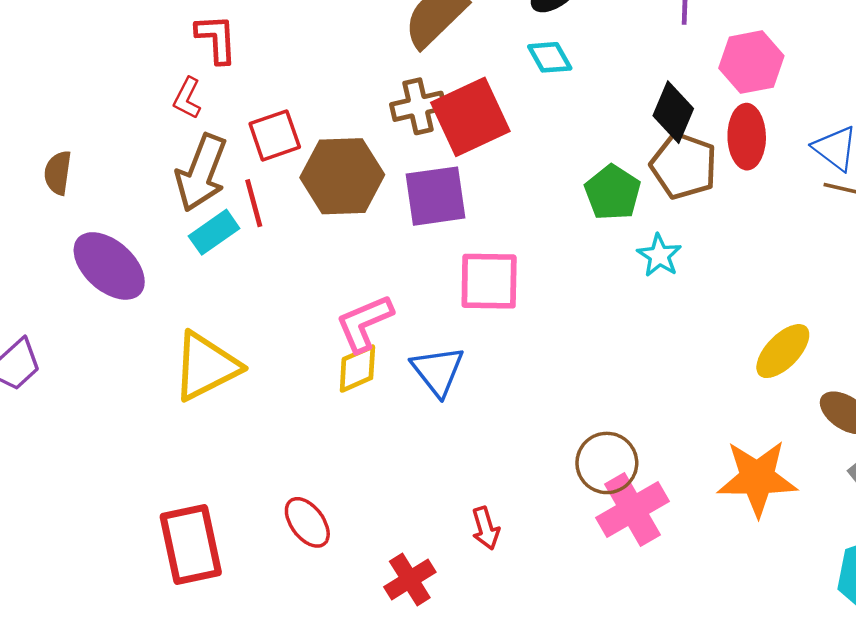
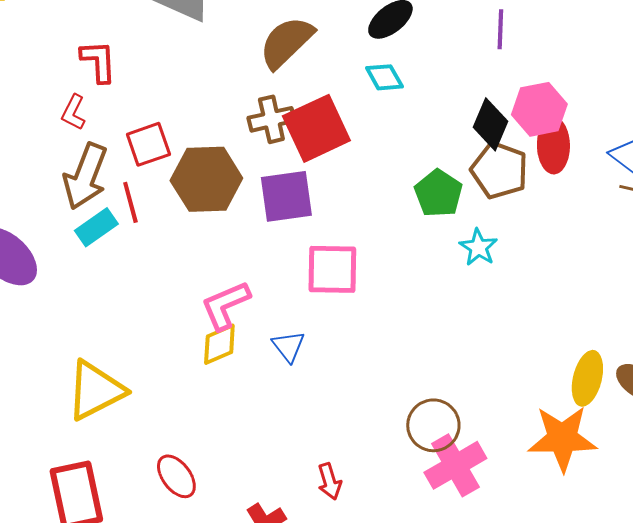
pink hexagon: (751, 62) -> (539, 109), moved
yellow ellipse: (783, 351) -> (587, 378), moved, turned -30
yellow triangle: (206, 366) -> (95, 390), moved
blue triangle: (438, 371) -> (288, 346), size x0.7

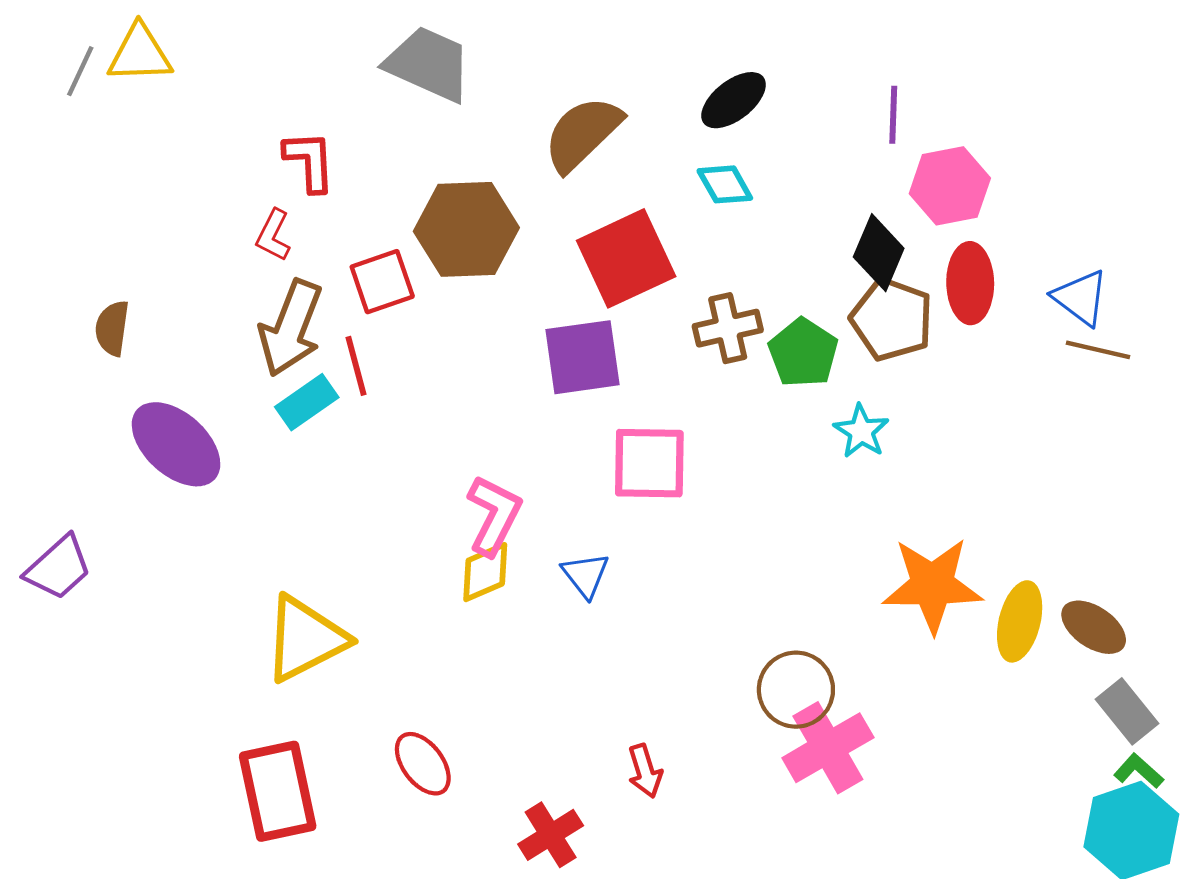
pink hexagon: (539, 109) -> (950, 186), moved
brown cross: (271, 119) -> (728, 328), moved
brown hexagon: (206, 179) -> (466, 229), moved
pink L-shape: (225, 305) -> (494, 515), turned 140
orange star: (562, 438) -> (932, 585), moved

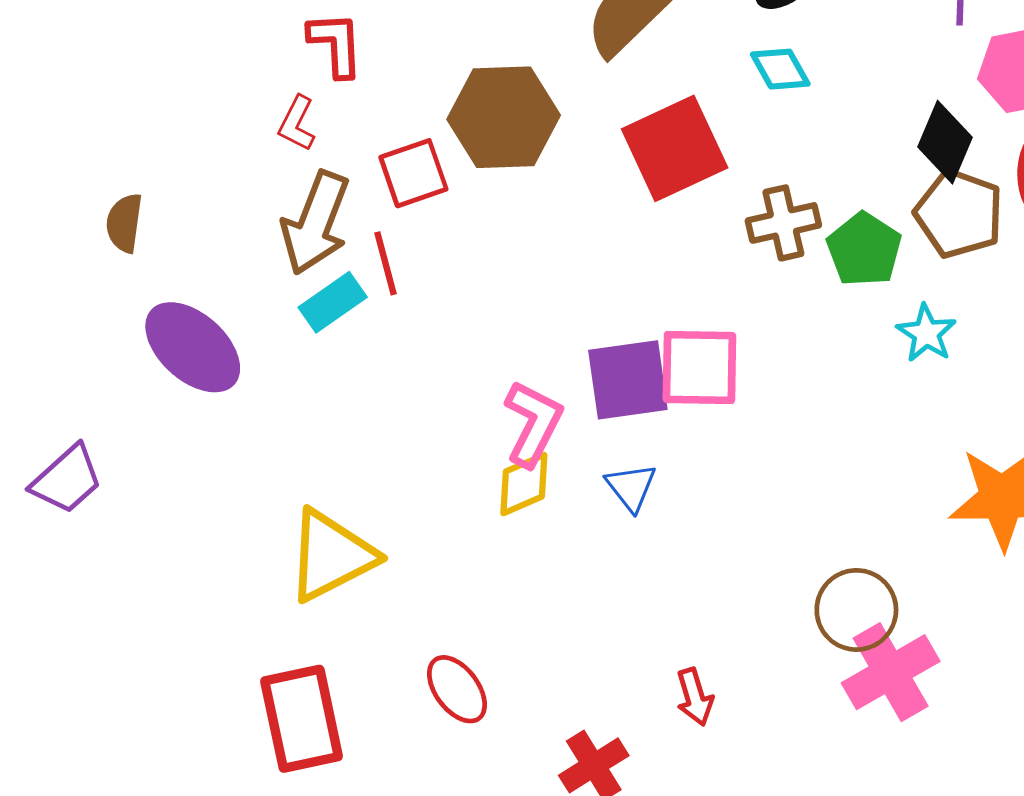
purple square: (583, 357) -> (628, 380), moved

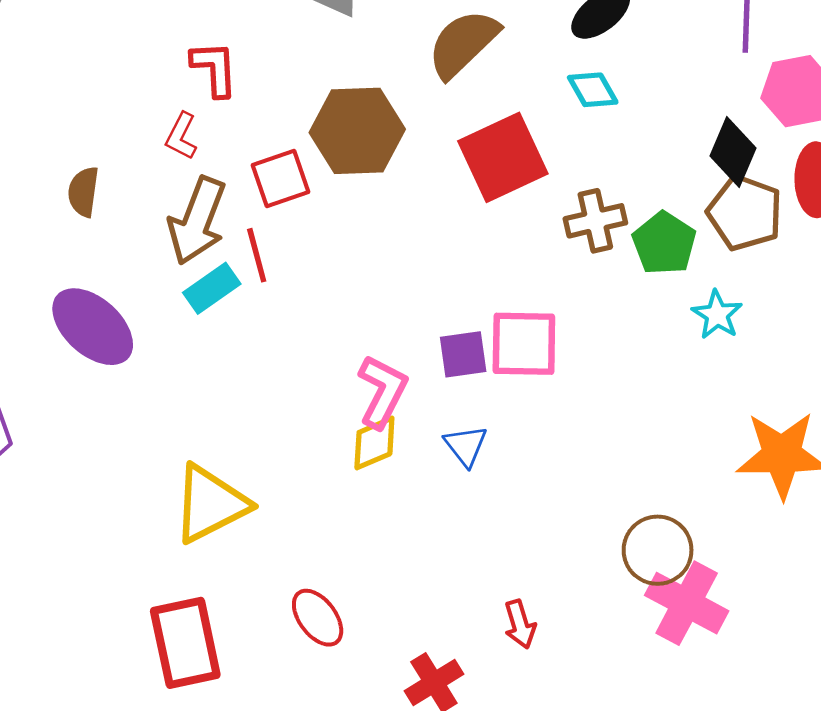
brown semicircle: (124, 223) -> (83, 192), moved
purple square: (628, 380) -> (463, 354), size x0.7
pink cross: (891, 672) -> (687, 603), turned -32

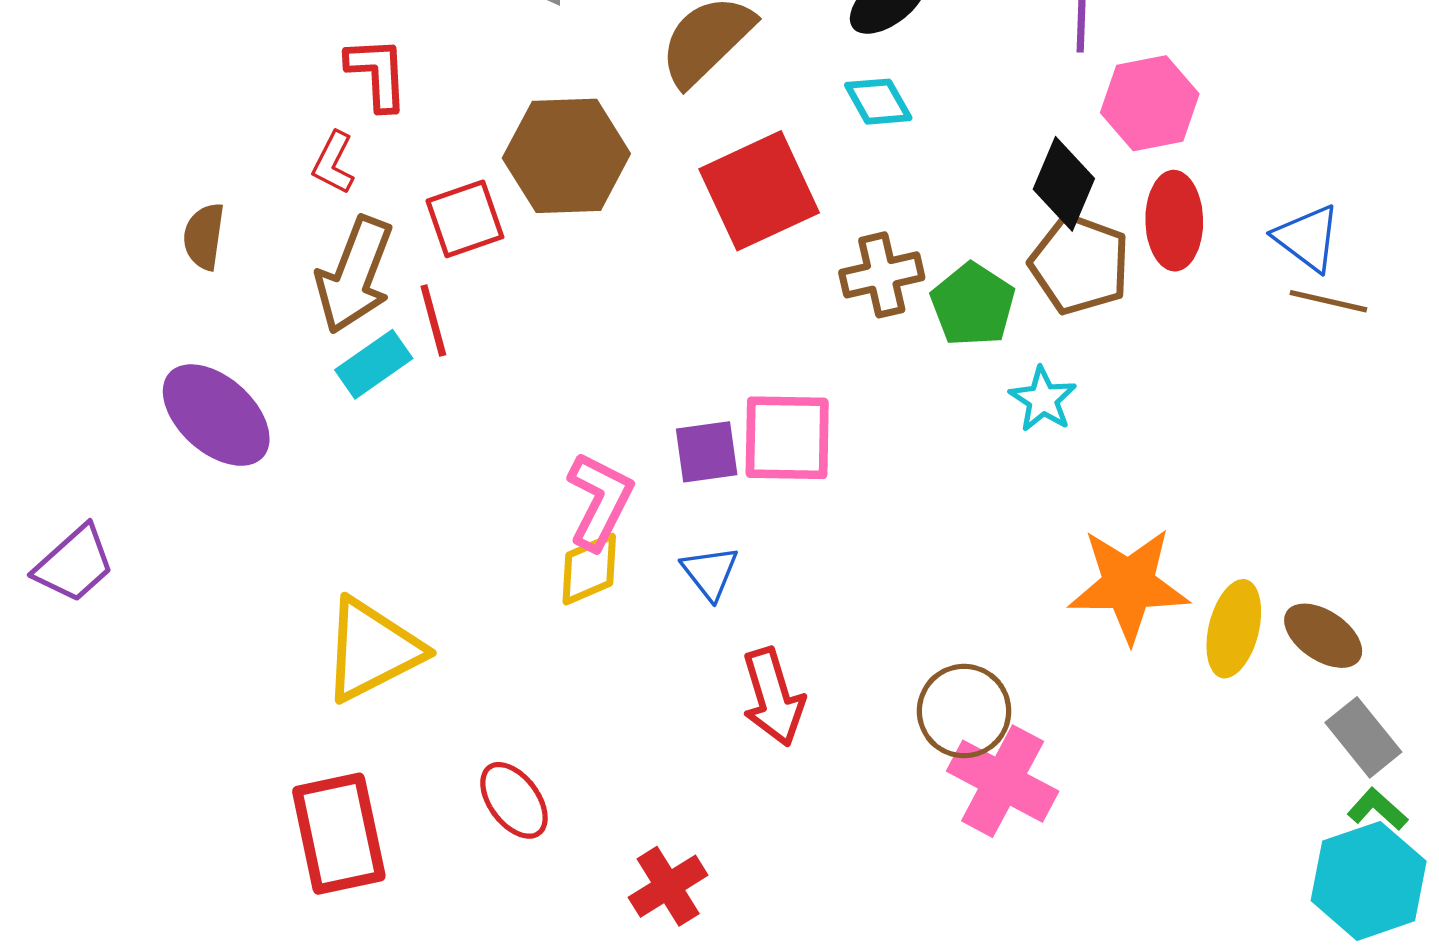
red arrow: (520, 624) -> (773, 697), moved, size x1.5

